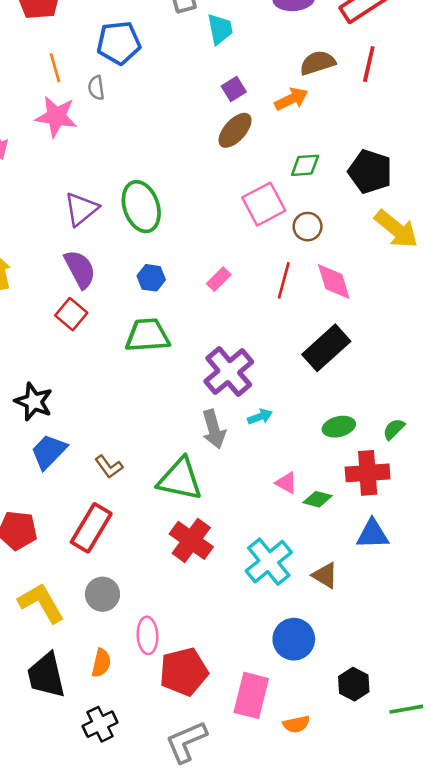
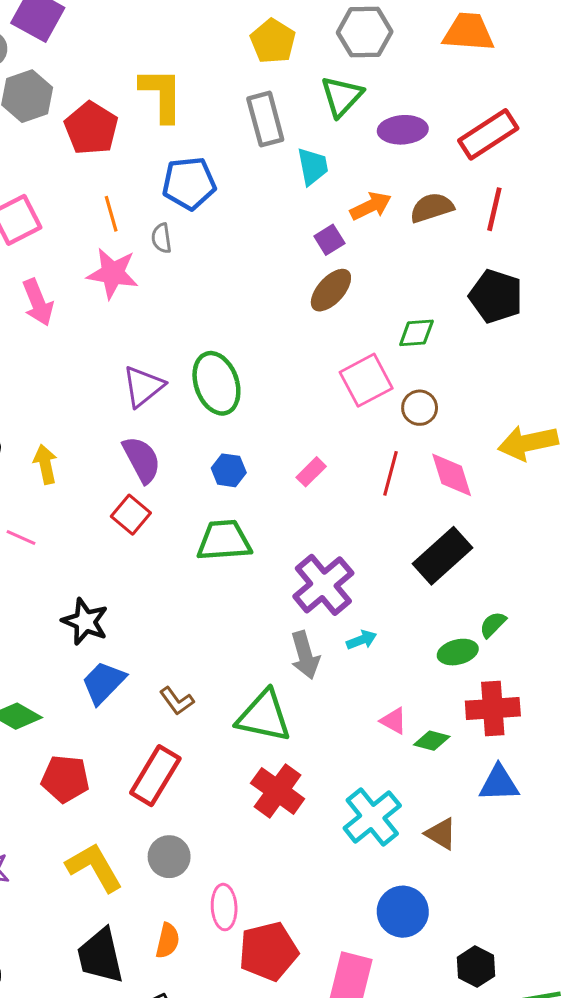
orange arrow: (291, 99) -> (371, 206), moved
black pentagon: (370, 172) -> (496, 296), moved
yellow arrow: (396, 229) -> (528, 443), moved, turned 129
green semicircle: (394, 429) -> (493, 625), moved

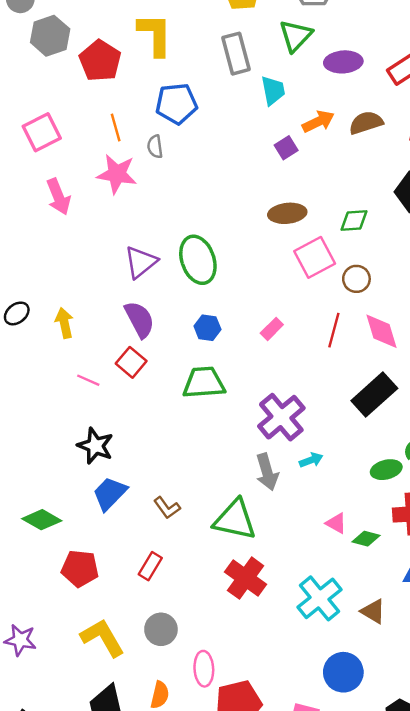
brown ellipse: (331, 290) -> (287, 213), moved, turned 42
pink line: (21, 537) -> (88, 380), moved
red rectangle: (155, 776) -> (150, 566), size x0.6

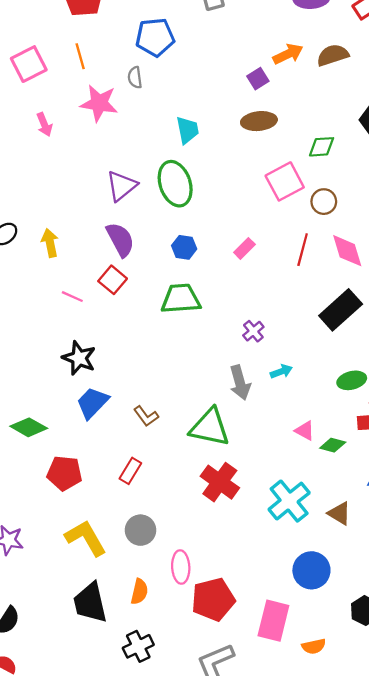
cyan trapezoid: (273, 91) -> (187, 130), moved
orange line: (116, 127) -> (80, 56), moved
pink arrow: (58, 197) -> (44, 124), size x0.7
brown ellipse: (287, 213) -> (259, 121), moved
purple cross: (281, 417) -> (253, 331), size x0.5

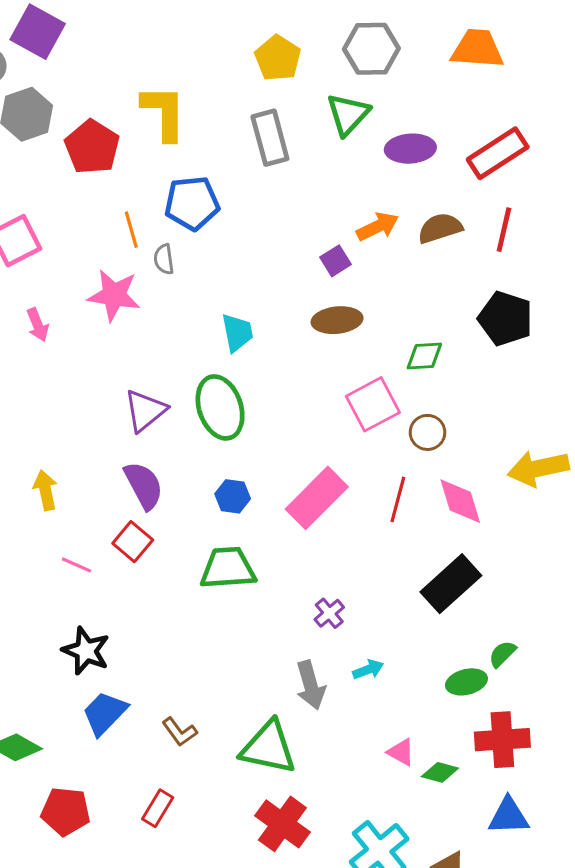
orange line: (80, 56) -> (131, 230), moved
pink rectangle: (244, 248) -> (317, 498), size x2.0

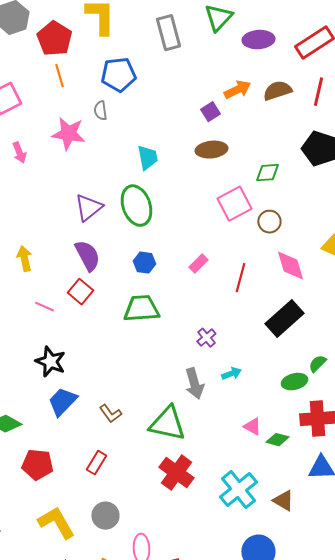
orange line: (131, 230) -> (59, 76), moved
pink rectangle: (317, 498) -> (198, 264), size x0.5
red line: (398, 499) -> (240, 278), moved

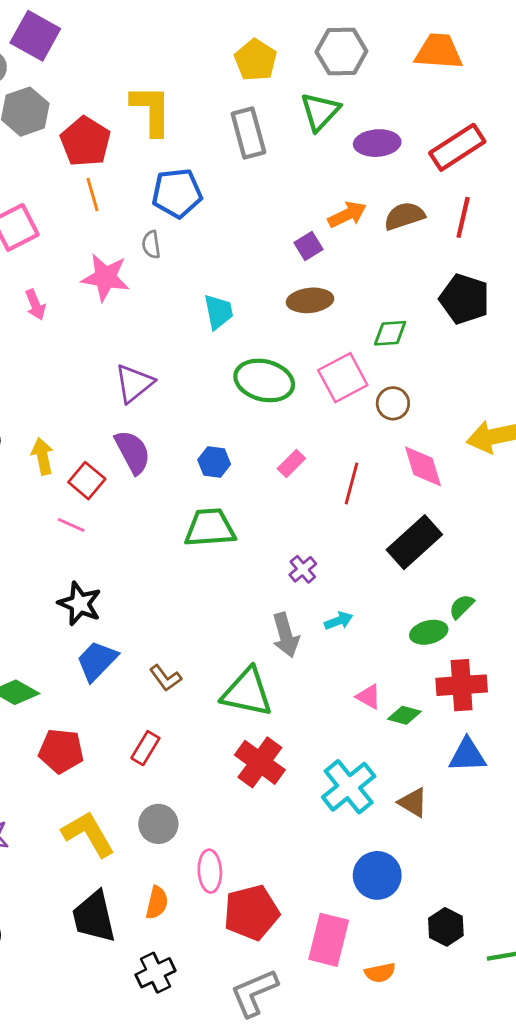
green ellipse: (136, 206) -> (264, 380), moved, turned -57
red square: (80, 292) -> (87, 481), moved

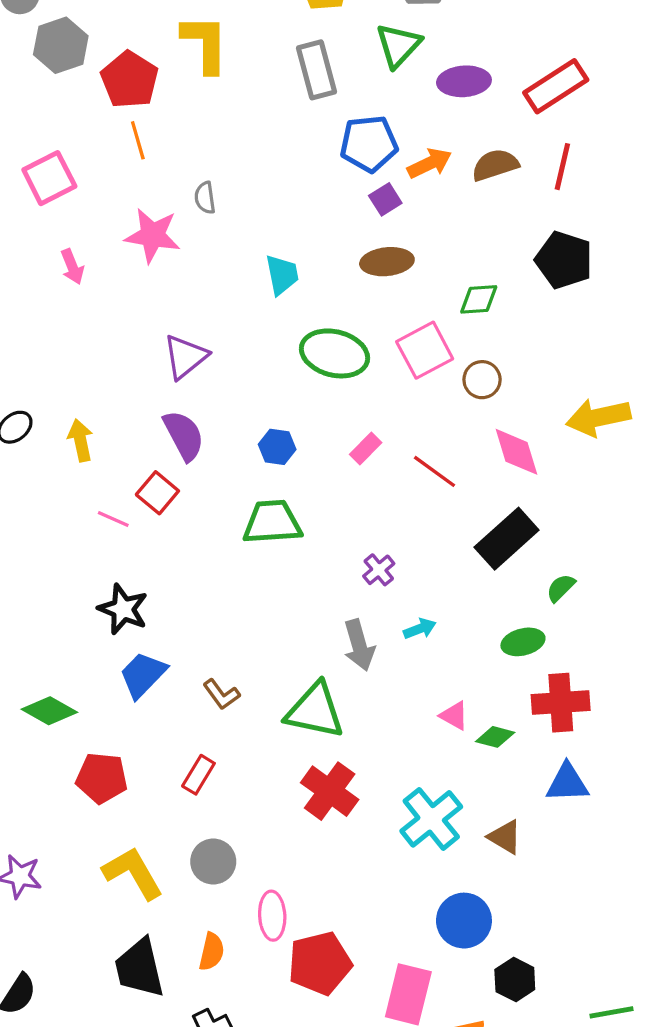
blue pentagon: (177, 193) -> (369, 144), moved
red square: (87, 481) -> (157, 493), moved
red line: (351, 483) -> (434, 471), turned -69
green semicircle: (462, 606) -> (561, 588), moved
black hexagon: (446, 927) -> (515, 980), moved

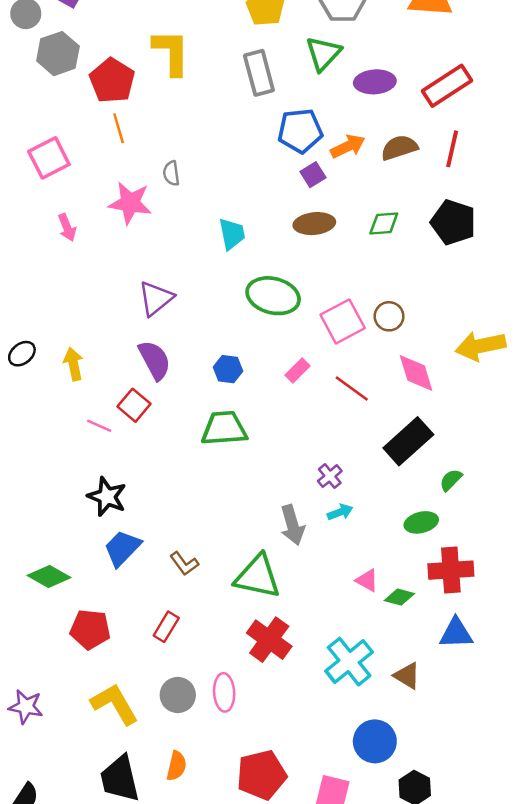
green diamond: (479, 299) -> (384, 224), moved
pink square: (425, 350) -> (343, 321), moved
purple cross: (379, 570) -> (330, 476), moved
pink ellipse: (272, 916) -> (224, 692), moved

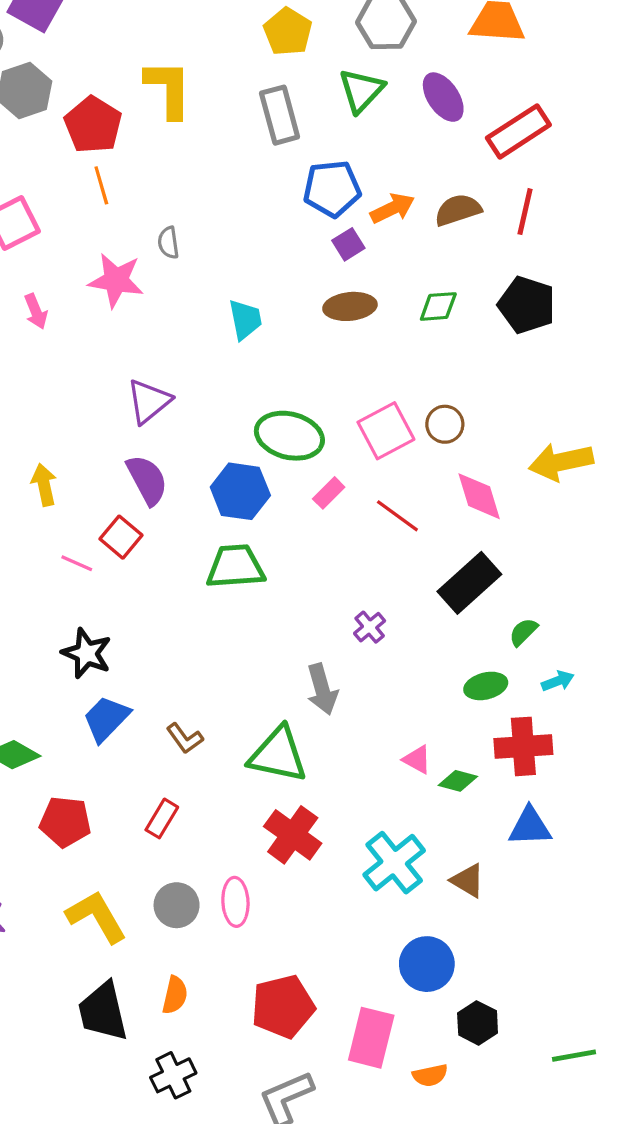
purple ellipse: (375, 82) -> (443, 97), moved, turned 60
green ellipse: (273, 296) -> (289, 436), moved
blue hexagon: (228, 369) -> (240, 491), size x1.6
cyan arrow: (340, 512) -> (558, 681), moved

